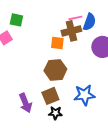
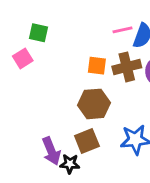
brown cross: (71, 31) -> (127, 67), moved
black star: (55, 113) -> (70, 164), moved

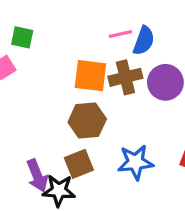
orange square: (97, 66) -> (90, 76), size x1.5
black star: (70, 164) -> (59, 191), size x1.4

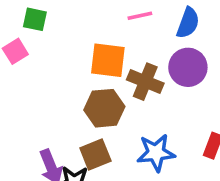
blue semicircle: (144, 41) -> (188, 23), moved
brown cross: (125, 77) -> (145, 82), moved, turned 36

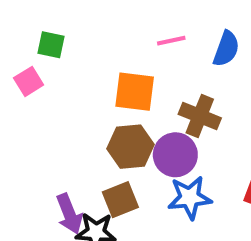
purple circle: (188, 67) -> (175, 155), moved
brown cross: (145, 82) -> (200, 116), moved

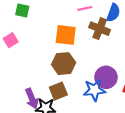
pink square: (29, 81) -> (11, 40), moved
brown cross: (200, 116) -> (100, 29), moved
purple circle: (175, 155) -> (106, 77), moved

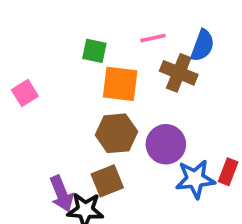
green square: (22, 11) -> (94, 51), moved
purple circle: (106, 77) -> (166, 144), moved
blue star: (94, 90) -> (195, 179), moved

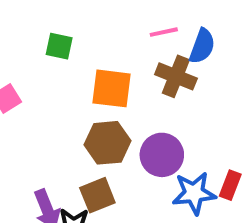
pink line: (153, 38) -> (164, 32), moved
green square: (94, 51) -> (59, 46), moved

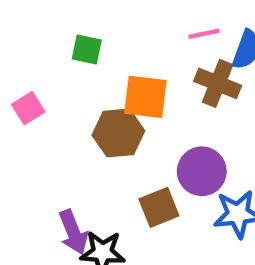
brown hexagon: (107, 143) -> (118, 133), moved
brown square: (97, 195) -> (159, 207), moved

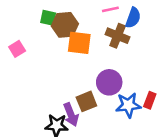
brown hexagon: (118, 133) -> (65, 25), moved
purple arrow: (73, 232) -> (71, 115), moved

